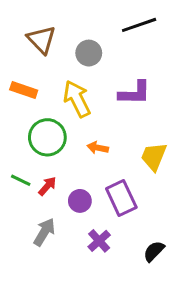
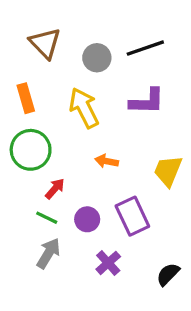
black line: (139, 25) -> (145, 48), moved
orange rectangle: (24, 90) -> (26, 98), turned 55
green circle: (47, 137) -> (31, 150), moved
green line: (21, 180) -> (47, 218), moved
red arrow: (47, 186) -> (55, 189), moved

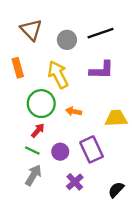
green circle: (31, 150) -> (41, 104), moved
yellow trapezoid: (168, 171) -> (116, 118), turned 65

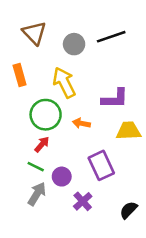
purple L-shape: (102, 70) -> (115, 99), moved
purple circle: (60, 152) -> (62, 177), moved

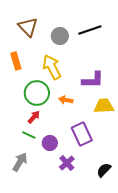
gray arrow: (37, 194) -> (20, 162), moved

